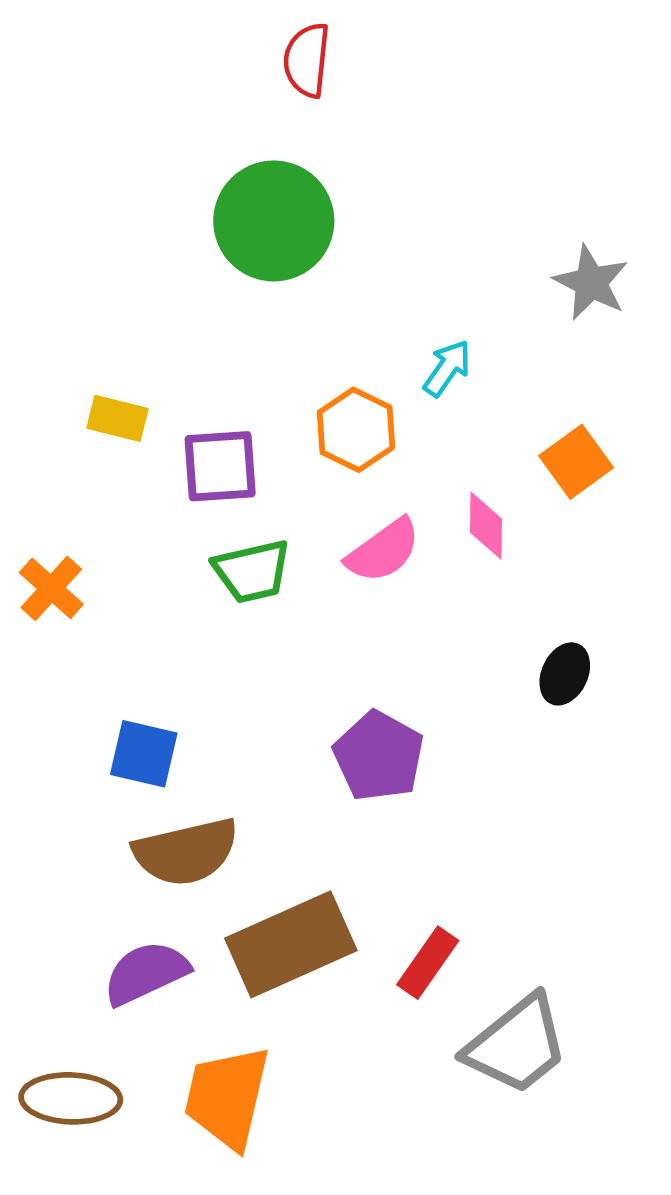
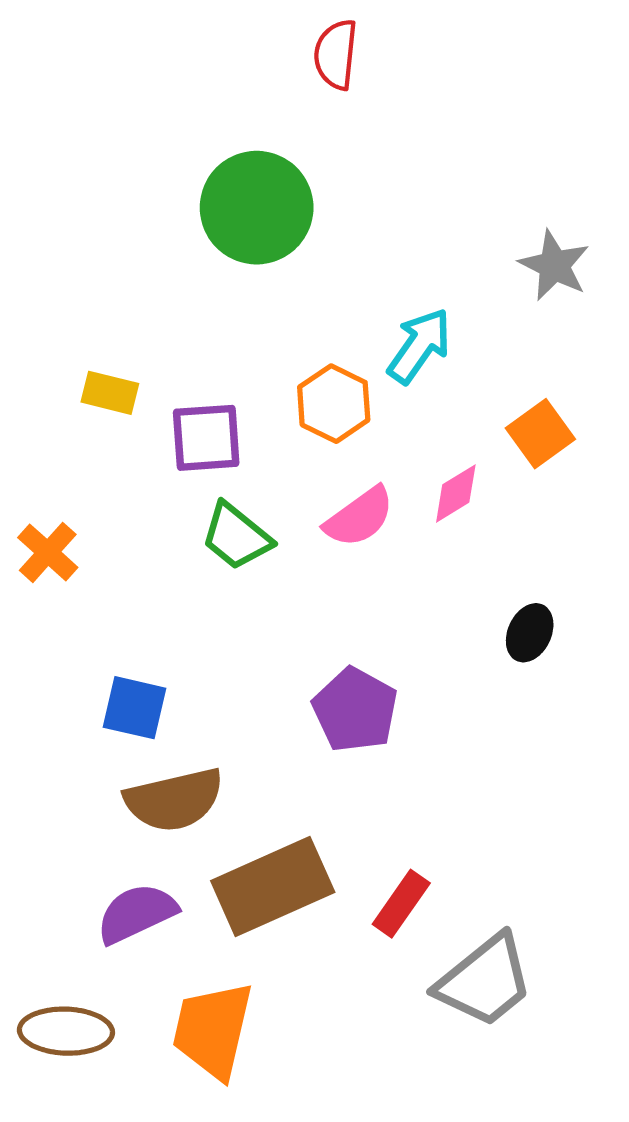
red semicircle: (307, 60) -> (336, 54), moved
cyan arrow: (447, 368) -> (419, 346), size x1.4
pink diamond: (486, 526) -> (456, 494), turned 58
green trapezoid: (252, 571) -> (236, 536), turned 52

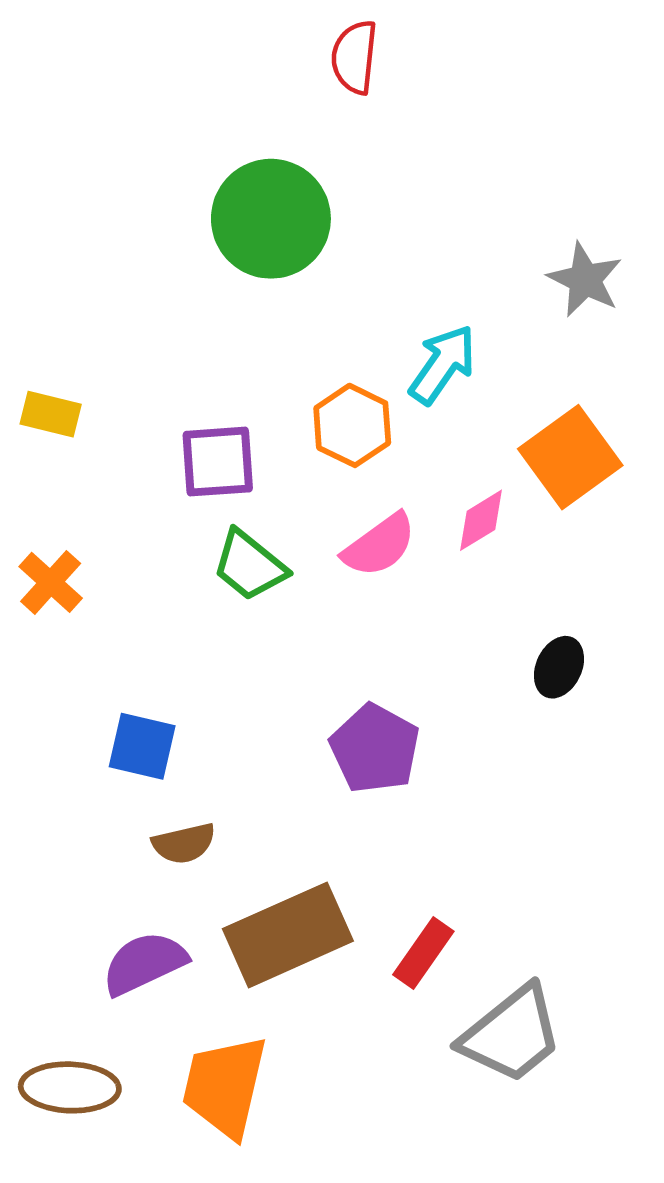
yellow rectangle: (110, 393) -> (51, 414), moved
orange square: (540, 434) -> (570, 457), size x1.4
brown semicircle: (174, 800) -> (184, 843), size x0.6

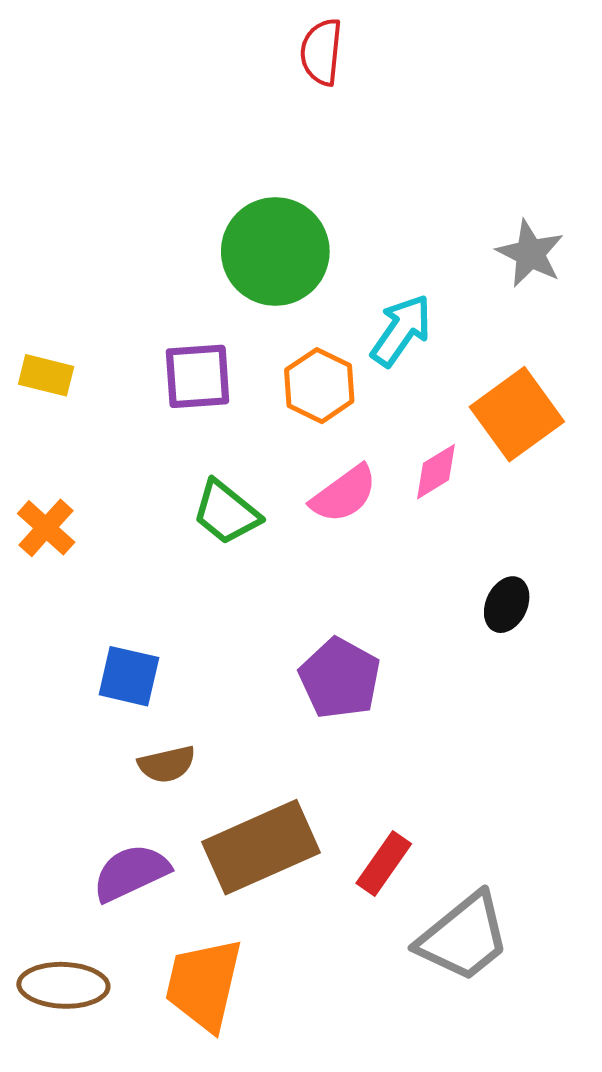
green circle: (271, 219) -> (275, 251), moved
purple square: (218, 462) -> (198, 376), moved

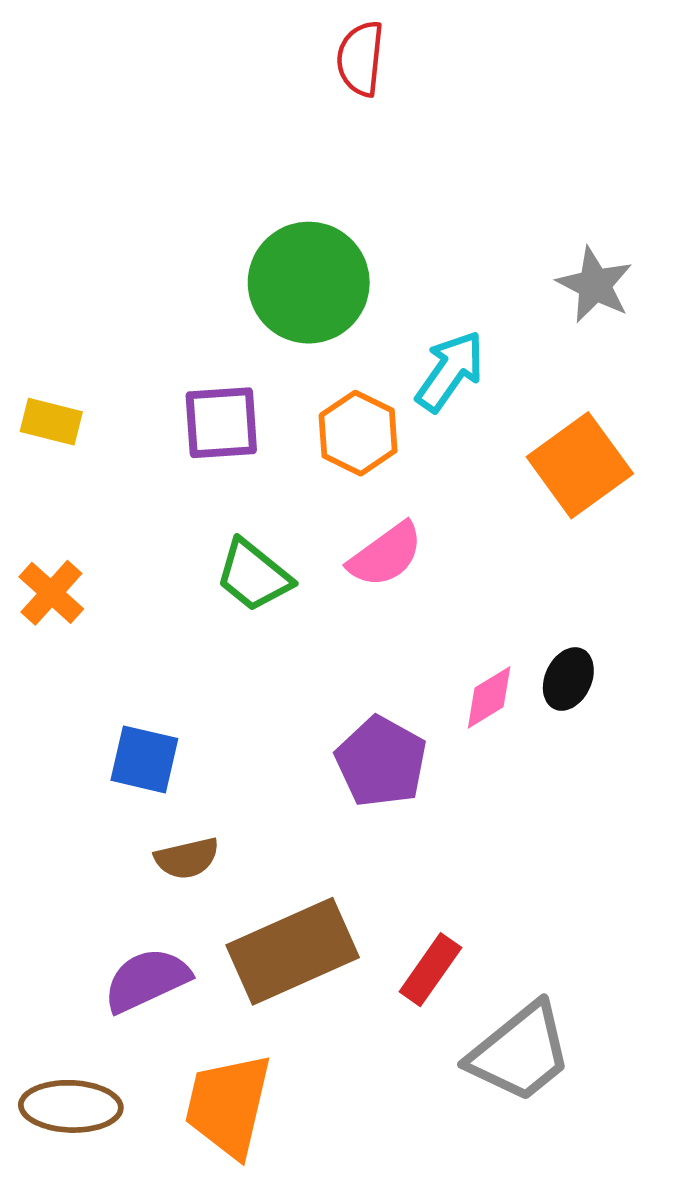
pink diamond: (436, 472) -> (489, 697), moved

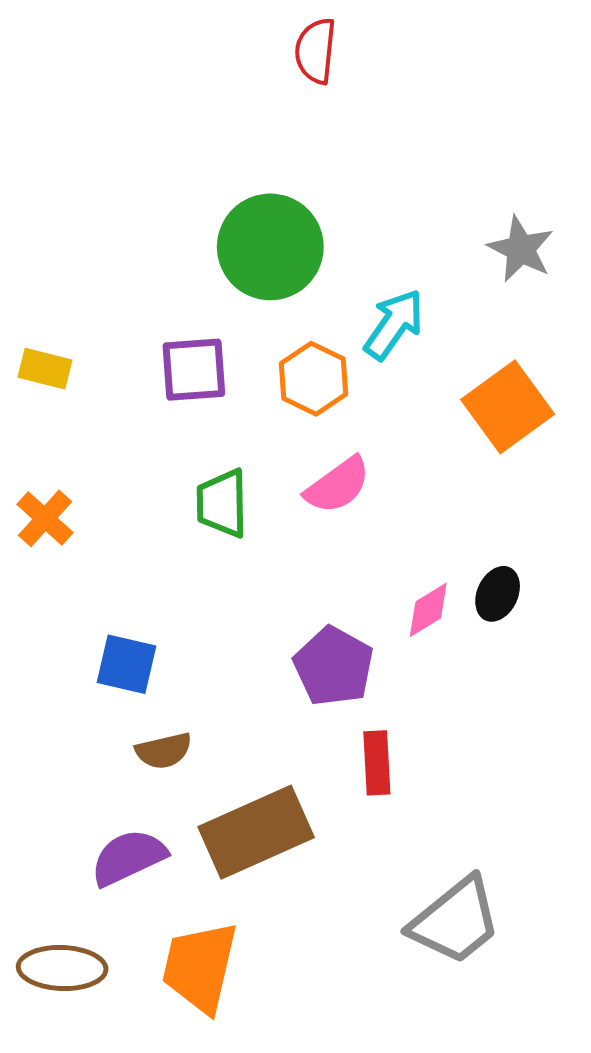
green trapezoid: (254, 576) -> (222, 503), turned 50
red rectangle: (430, 970) -> (377, 763), moved, turned -38

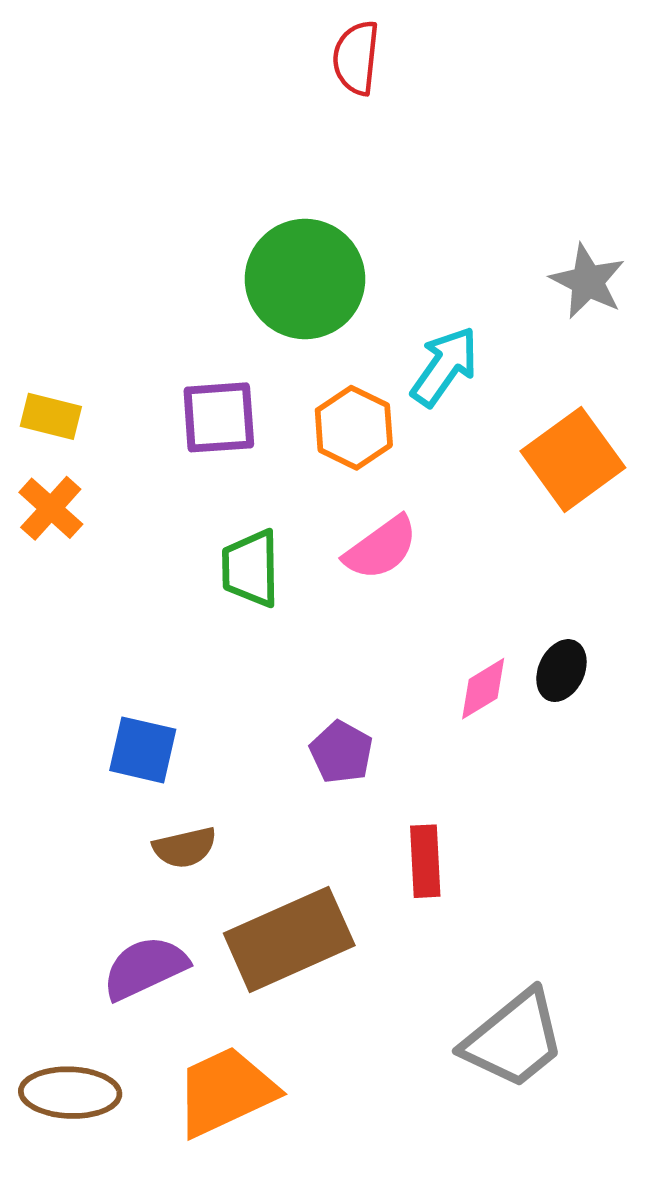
orange cross: (45, 518) -> (51, 508), moved
purple pentagon: (334, 666) -> (341, 752), moved, size x0.7
orange trapezoid: (200, 967) -> (226, 1091), turned 52

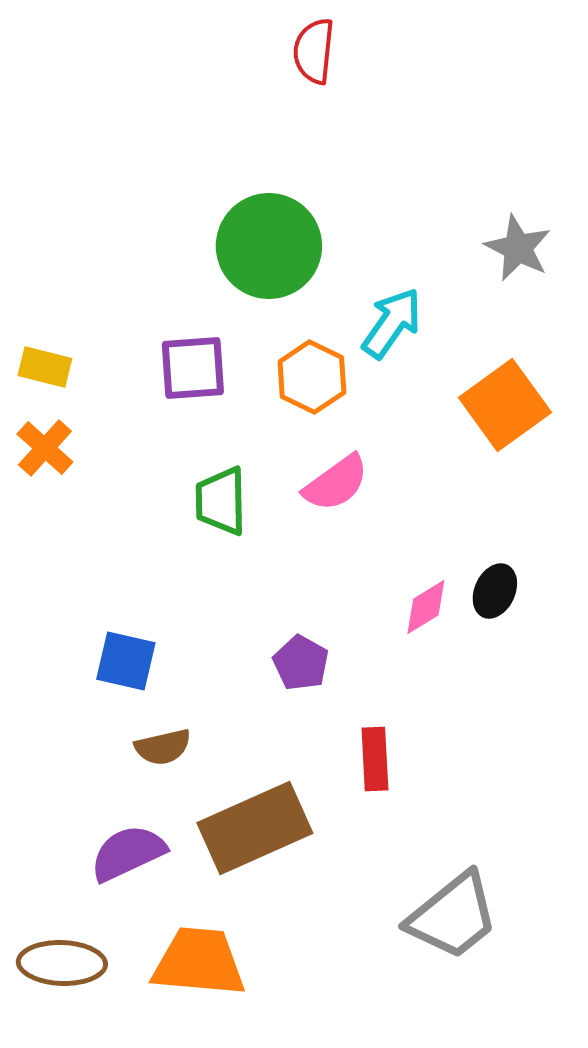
orange trapezoid: (226, 1091) -> (199, 962), turned 30

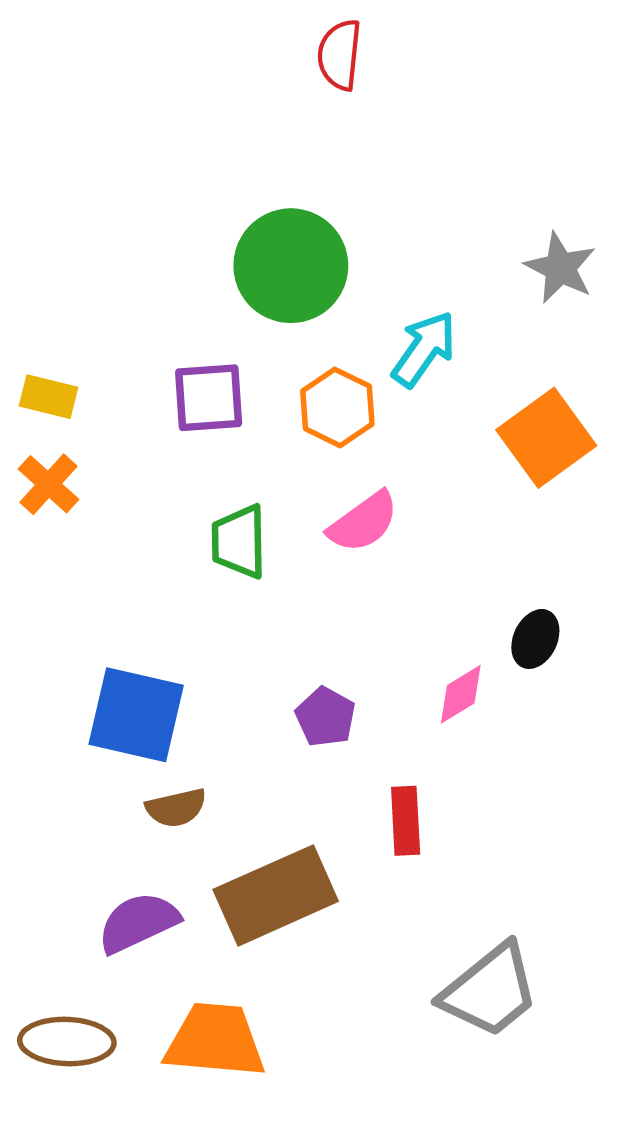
pink diamond: (426, 607) -> (461, 694), moved
blue square: (126, 661) -> (136, 715), size x1.5

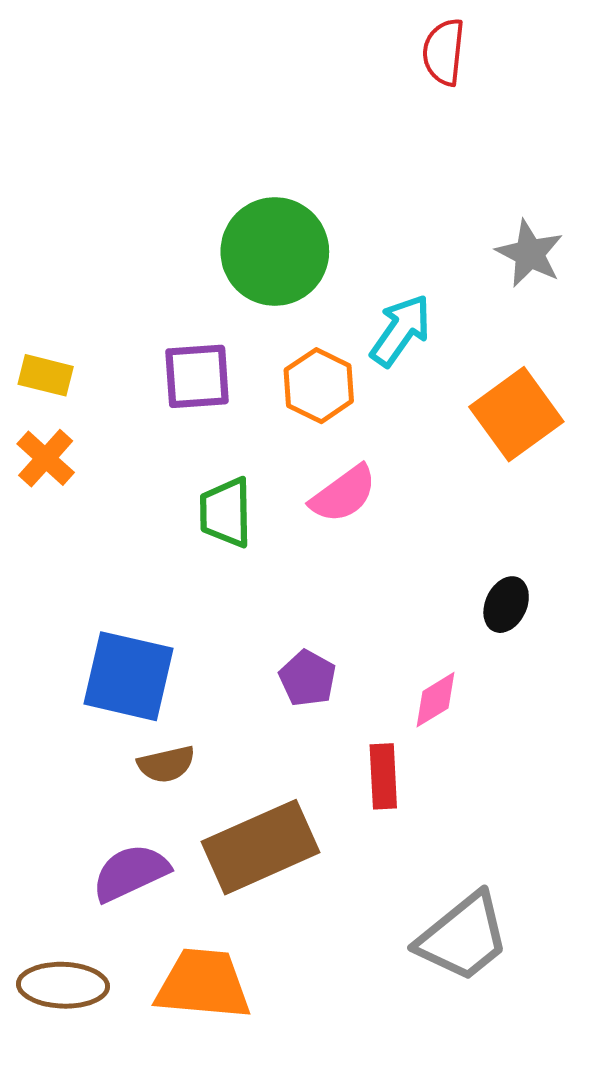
red semicircle: (340, 55) -> (444, 52), moved
pink diamond: (461, 694) -> (435, 700), moved

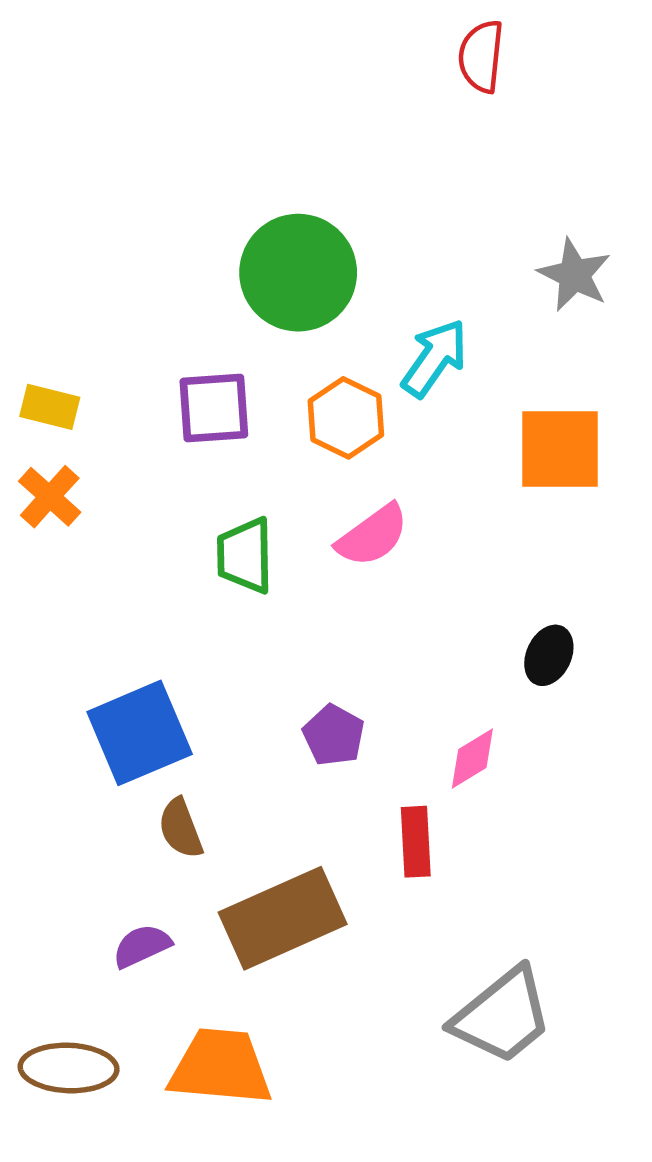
orange square: (516, 414) -> (560, 449), turned 36
blue square: (128, 676) -> (140, 733), turned -36
brown semicircle: (166, 764) -> (181, 828), turned 82
purple semicircle: (131, 873) -> (142, 946), size x0.7

